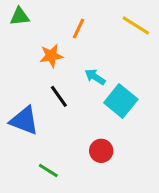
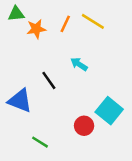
yellow line: (136, 26) -> (93, 21), moved
orange star: (51, 56) -> (36, 29), moved
cyan square: (121, 101) -> (109, 111), moved

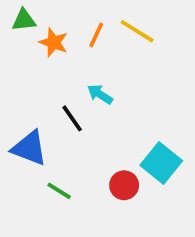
orange star: (36, 29) -> (54, 42), turned 30
cyan arrow: (79, 64) -> (100, 94), moved
green line: (40, 142) -> (59, 191), moved

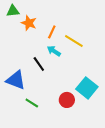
yellow line: (137, 31) -> (74, 41), moved
orange line: (96, 35) -> (52, 32), moved

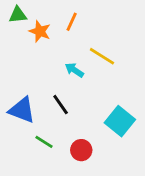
orange line: (52, 32) -> (72, 22), moved
black line: (39, 64) -> (61, 105), moved
red circle: (67, 100) -> (81, 150), moved

